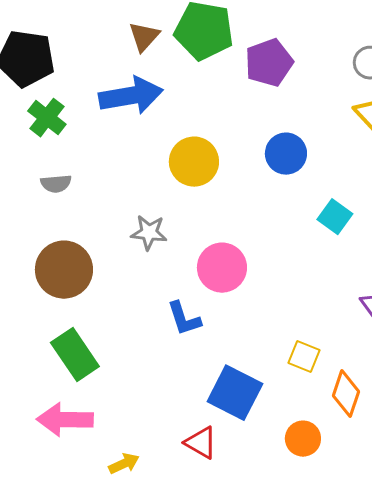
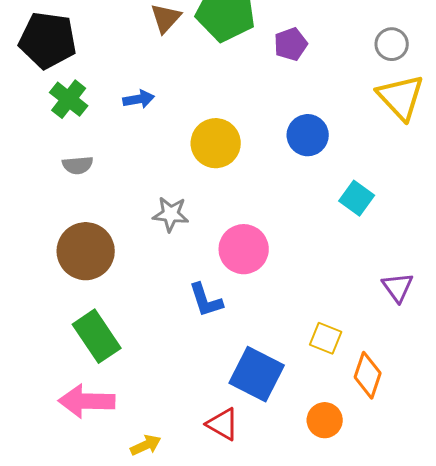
purple pentagon: (269, 63) -> (291, 44), size x0.7
blue arrow: (131, 96) -> (139, 99), moved, size x0.5

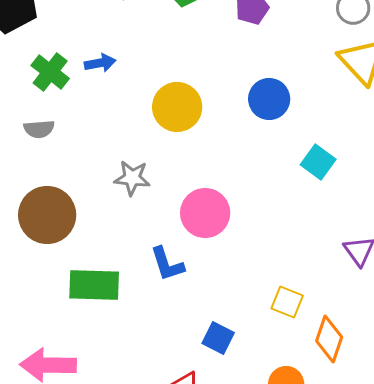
green cross: (69, 99) -> (50, 72), moved
green rectangle: (97, 336) -> (94, 285), moved, turned -54
blue square: (257, 374) -> (218, 338), size x0.6

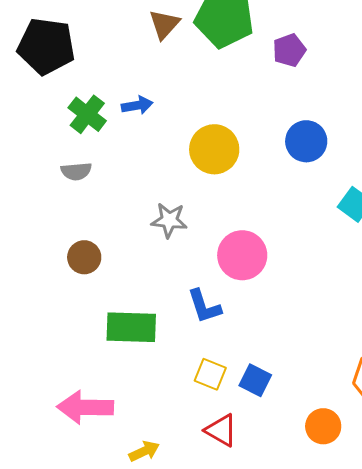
brown circle: (47, 215) -> (84, 257), size x0.6
yellow square: (287, 302) -> (210, 374), moved

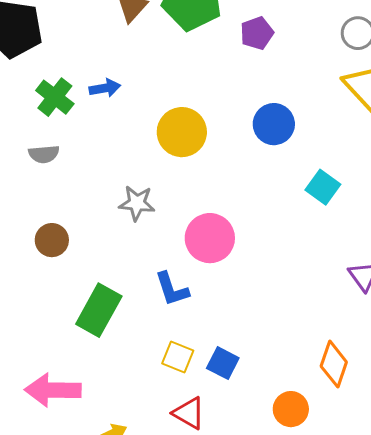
green rectangle: (131, 327) -> (99, 310), turned -63

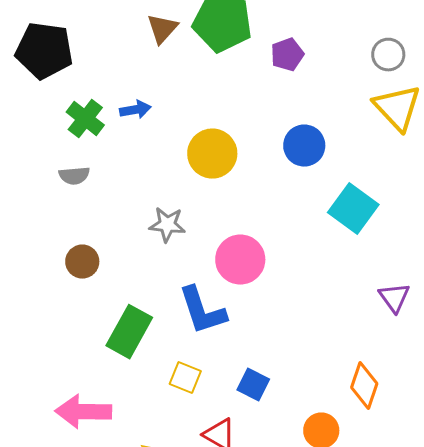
cyan square: (323, 187) -> (353, 209), size x1.4
blue L-shape: (172, 289) -> (202, 311), size x1.4
yellow square: (178, 357) -> (185, 378), moved

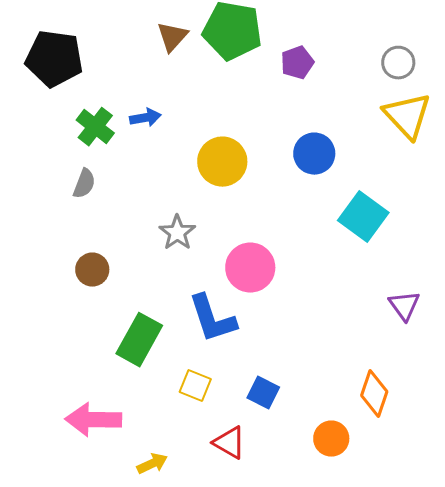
gray semicircle: (74, 176) -> (84, 184), turned -64
gray star: (167, 225) -> (177, 233), turned 30

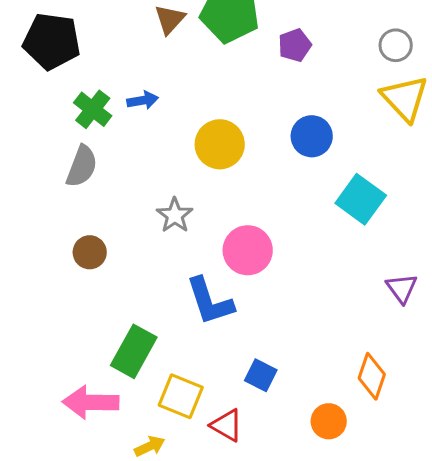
gray semicircle: (84, 184) -> (82, 166), size x1.4
green rectangle: (139, 340) -> (134, 351), moved
yellow square: (195, 386) -> (181, 396), moved, size x1.4

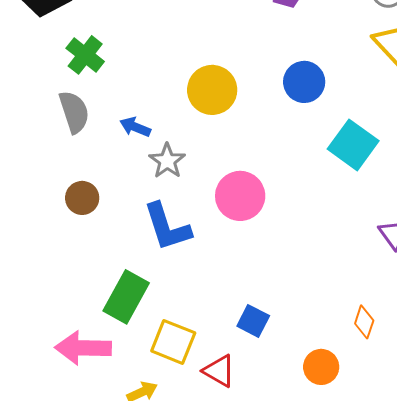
blue arrow: (143, 100) -> (135, 127), moved, turned -148
gray semicircle: (82, 166) -> (74, 112), turned -39
blue L-shape: (210, 301) -> (167, 227), moved
orange diamond: (372, 376) -> (364, 322), size x0.7

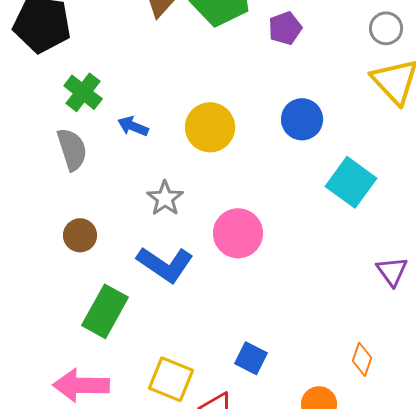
blue arrow: (135, 127) -> (133, 126), moved
blue L-shape: (167, 227) -> (165, 264), turned -38
green rectangle: (126, 297) -> (105, 311), moved

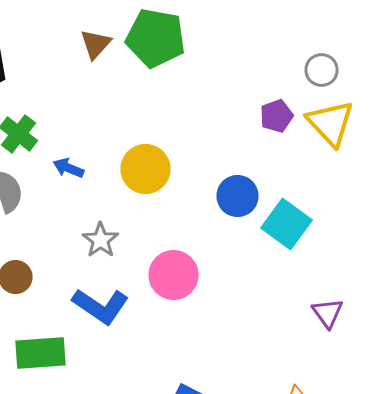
purple pentagon: (285, 28) -> (276, 116), moved
blue circle: (302, 119) -> (238, 196), moved
green rectangle: (105, 311) -> (40, 353), turned 57

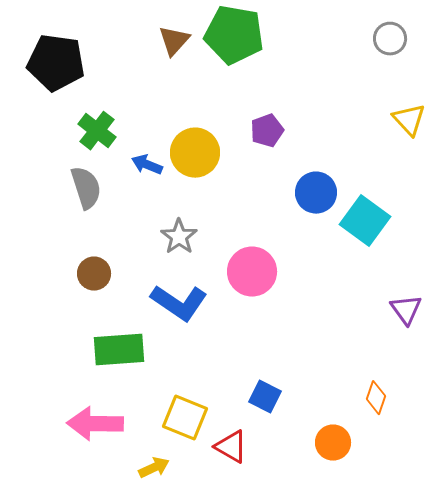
gray circle: (322, 70) -> (390, 39), moved
purple pentagon: (276, 116) -> (267, 131), moved
yellow triangle: (330, 123) -> (409, 120), size x0.7
yellow circle: (146, 169) -> (195, 153), moved

